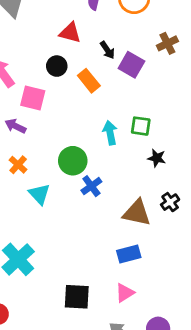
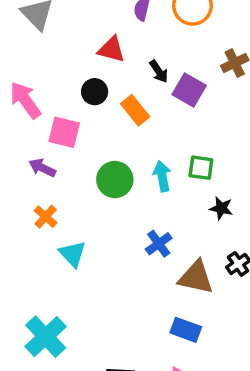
green circle: (73, 161) -> (115, 180), moved
blue cross: (91, 186) -> (159, 244), moved
blue rectangle: (129, 254) -> (186, 330), turned 35

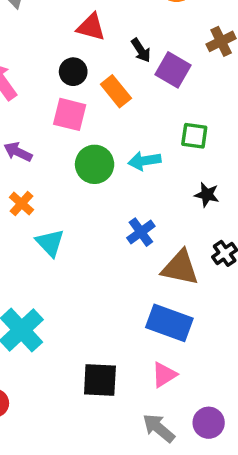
pink square: (64, 132) -> (70, 114), moved
green square: (201, 168) -> (194, 136), moved
cyan arrow: (162, 176) -> (144, 161), turned -88
blue rectangle: (186, 330) -> (169, 323), size x1.4

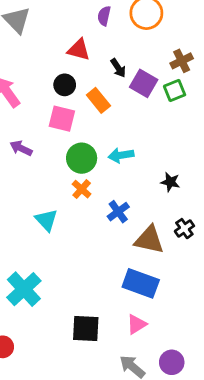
green square: (194, 136) -> (175, 90), moved, turned -30
orange cross: (21, 204) -> (82, 189), moved

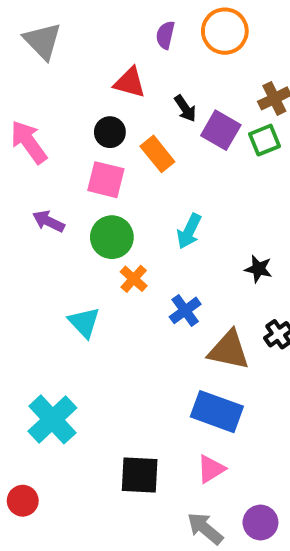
cyan arrow: (121, 155) -> (189, 231), turned -55
green circle: (82, 158) -> (112, 237), moved

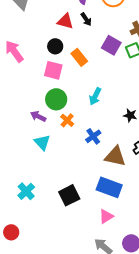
black arrow: (185, 108) -> (86, 19), moved
purple arrow: (48, 221) -> (38, 116), moved
cyan cross: (52, 419) -> (26, 191), size x0.7
black square: (140, 475) -> (69, 195), moved, turned -30

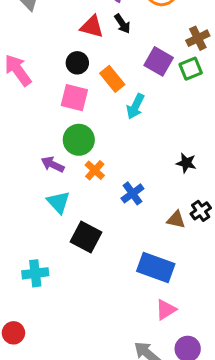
cyan arrow: (95, 96) -> (135, 106), moved
brown triangle: (115, 156) -> (176, 220), moved, size x0.6
cyan cross: (26, 191) -> (35, 273), turned 36
black square: (69, 195) -> (86, 237), moved, turned -35
pink triangle: (106, 216) -> (166, 310), moved

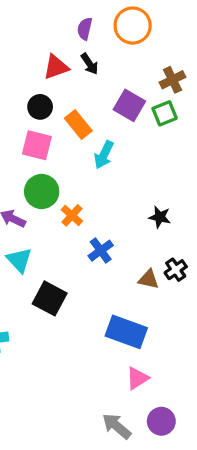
red triangle: (92, 27) -> (56, 67), turned -35
orange cross: (95, 170) -> (72, 215), moved

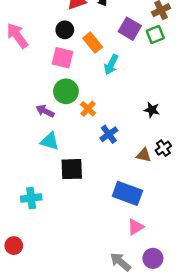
cyan triangle: (19, 260) -> (50, 141), turned -30
black square: (50, 298) -> (72, 169), turned -30

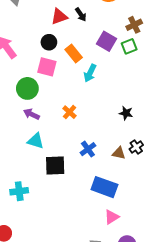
green circle: (66, 91) -> (27, 88), moved
blue cross: (109, 134) -> (88, 149), moved

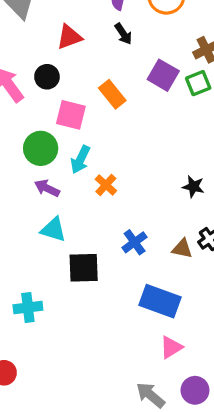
red triangle: (59, 17) -> (69, 37), moved
black circle: (49, 42) -> (47, 77), moved
cyan arrow: (90, 73) -> (80, 160), moved

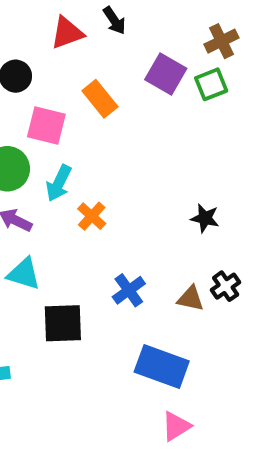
red triangle: (69, 37) -> (67, 33), moved

